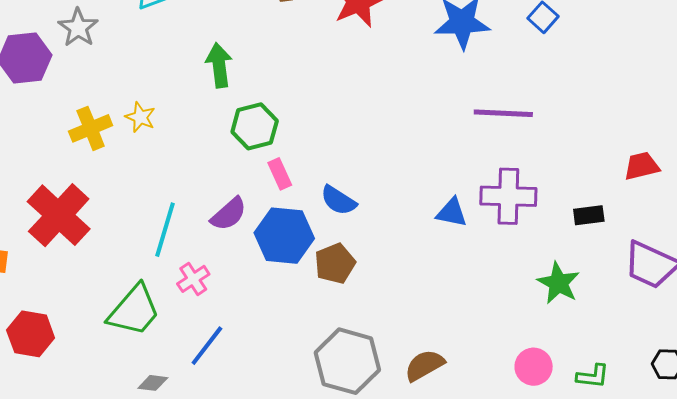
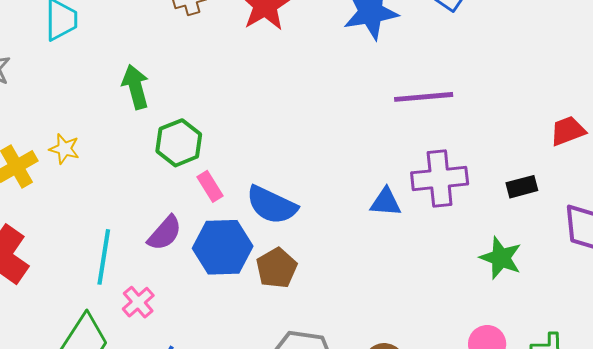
blue semicircle: (338, 200) -> (272, 205), size x1.4

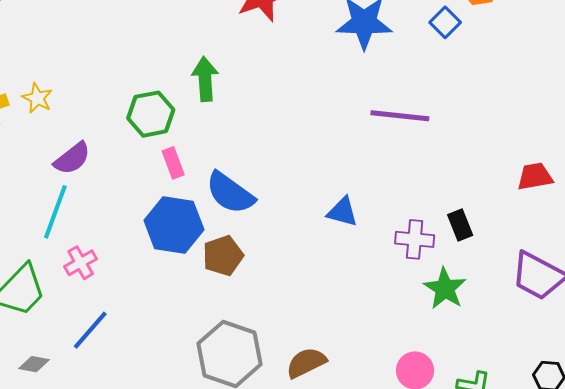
green arrow: (136, 87) -> (205, 79), moved
purple cross: (440, 178) -> (415, 239), moved, size x0.7
black rectangle: (522, 187) -> (460, 225), moved, turned 72
purple semicircle: (165, 233) -> (72, 158), moved

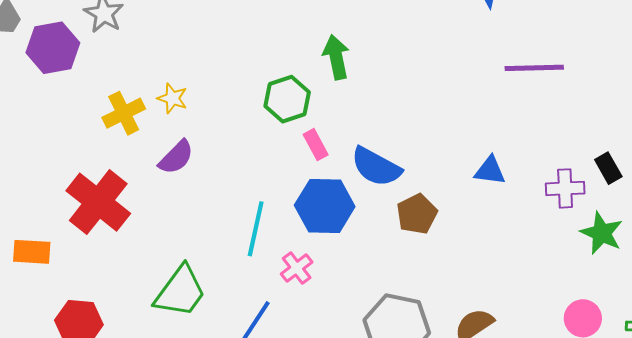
purple semicircle: (72, 158) -> (176, 157), moved
cyan line: (55, 212) -> (256, 229), moved
brown pentagon: (223, 256) -> (417, 214), moved
pink cross: (81, 263) -> (297, 268), moved

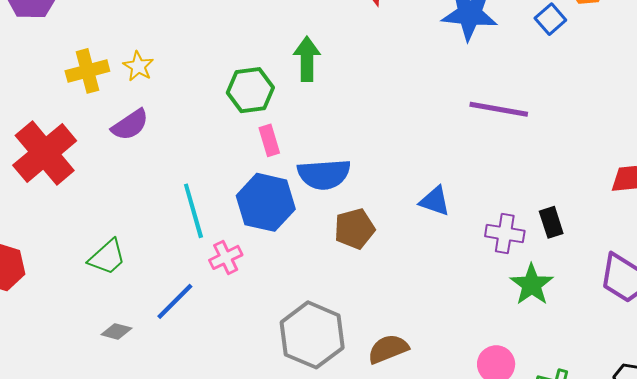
blue semicircle: (376, 167) -> (324, 174), turned -44
cyan line: (256, 229) -> (193, 211), turned -40
green trapezoid: (180, 291) -> (107, 257), size x0.7

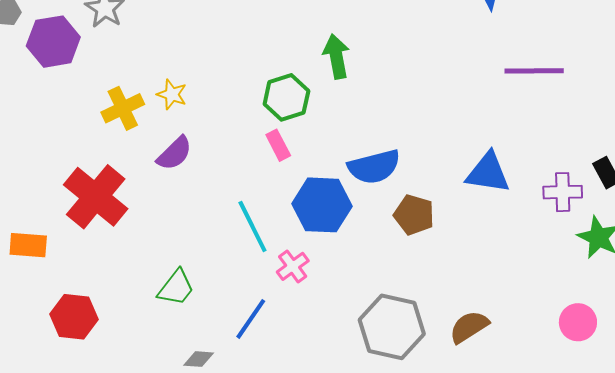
pink rectangle: (269, 140) -> (278, 145), moved
blue triangle: (435, 201) -> (488, 173), size x1.4
brown pentagon: (354, 229) -> (414, 215), turned -30

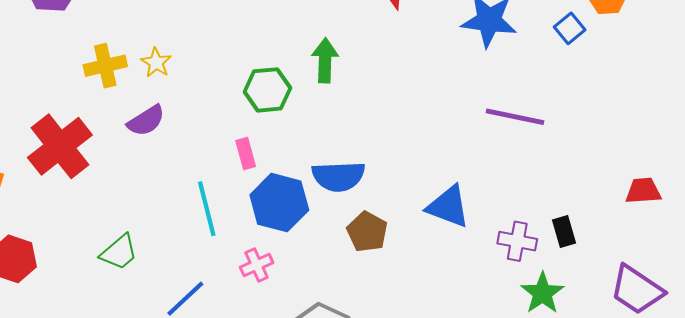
pink rectangle: (278, 145) -> (246, 154), moved
pink cross: (293, 266) -> (257, 265), moved

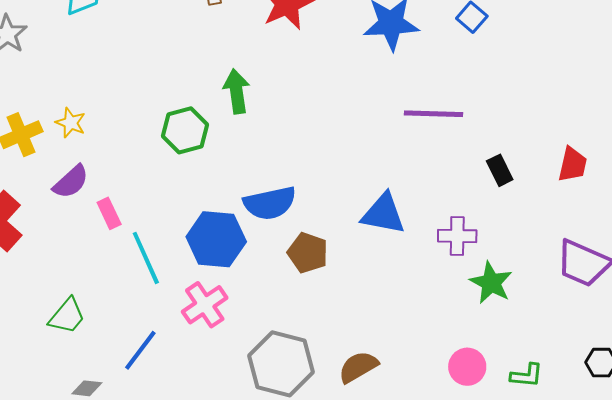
pink rectangle: (246, 154) -> (109, 213), moved
red trapezoid: (643, 191) -> (573, 165), turned 117
black rectangle: (564, 231) -> (500, 170), moved
pink cross: (257, 265) -> (205, 305), size x1.4

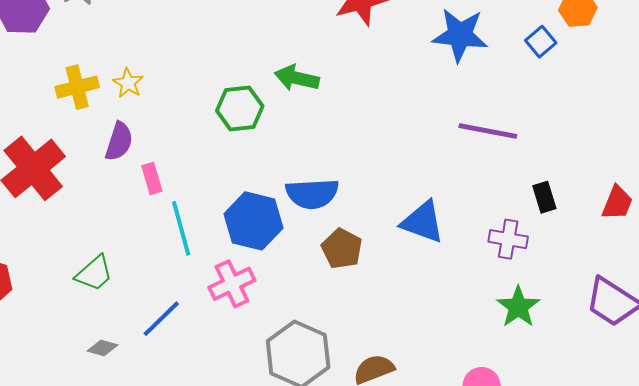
green arrow: (237, 91) -> (297, 78), turned -78
purple semicircle: (71, 182) -> (119, 141), turned -39
purple cross: (457, 236) -> (508, 239), moved

